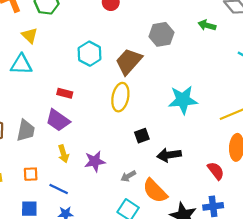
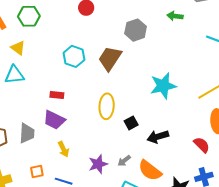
yellow ellipse: (120, 97) -> (107, 106), moved
purple star: (95, 161) -> (98, 164), moved

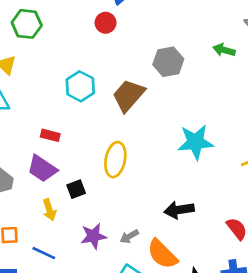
black square: (131, 123) -> (76, 189), moved

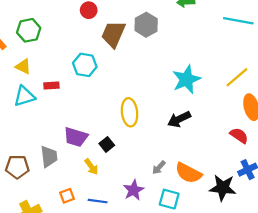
brown trapezoid: (128, 95) -> (113, 34), moved
red rectangle: (50, 135) -> (51, 85), moved
black arrow: (179, 210) -> (179, 119), moved
purple star: (93, 236) -> (134, 190), moved

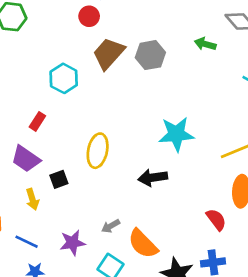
red rectangle: (51, 85) -> (37, 121), moved, turned -72

